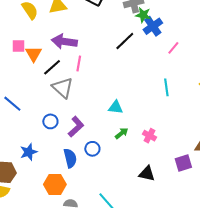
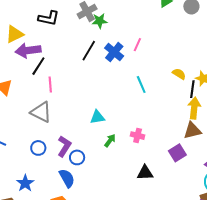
blue cross: (153, 26) -> (114, 52), moved
purple arrow: (64, 42) -> (28, 50), moved
black line: (52, 67) -> (38, 66), moved
blue circle: (92, 149) -> (77, 157), moved

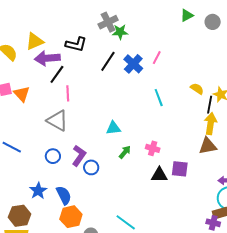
black L-shape: (49, 18) -> (76, 44), moved
purple square: (177, 153) -> (180, 169), moved, turned 36
black triangle: (145, 173) -> (159, 175), moved
blue semicircle: (67, 178) -> (64, 195), moved

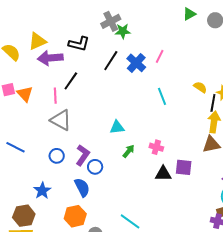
black line: (57, 74) -> (71, 81), moved
pink line: (68, 93) -> (55, 96), moved
blue semicircle: (64, 195) -> (82, 187), moved

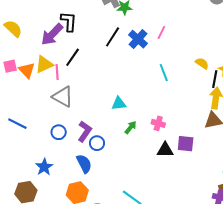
yellow triangle: (37, 41) -> (44, 64), moved
black L-shape: (79, 44) -> (69, 21), moved, turned -100
purple arrow: (50, 58) -> (52, 34), turned -40

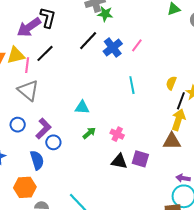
yellow semicircle: (202, 63) -> (171, 83), turned -112

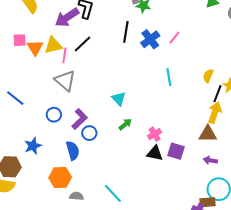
black line: (88, 41) -> (126, 32), turned -35
cyan triangle: (82, 107) -> (119, 99), turned 42
pink cross: (117, 134) -> (155, 134), moved, turned 32
purple arrow: (183, 178) -> (210, 160), moved

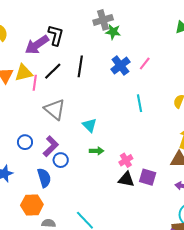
black line: (126, 32) -> (80, 66), moved
gray triangle: (65, 81) -> (55, 109), moved
green arrow: (125, 124) -> (97, 151), turned 40

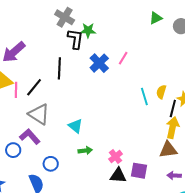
gray cross: (103, 20) -> (65, 17), moved, turned -36
black L-shape: (56, 35) -> (75, 39), moved
black line: (53, 71) -> (34, 87), moved
cyan line: (139, 103) -> (144, 96), moved
purple L-shape: (51, 146) -> (30, 137), moved, turned -80

